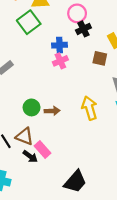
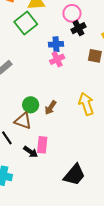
brown arrow: (52, 111) -> (51, 108), turned 128
brown triangle: (25, 136) -> (23, 121), moved
pink rectangle: (42, 149) -> (42, 145), turned 49

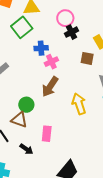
blue cross: (56, 44) -> (41, 48), moved
brown arrow: (51, 108) -> (50, 87), moved, size x1.5
pink rectangle: (42, 145) -> (47, 134), moved

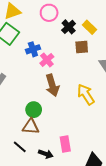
black cross: (71, 32) -> (69, 27), moved
brown arrow: (50, 87) -> (52, 85), turned -35
pink rectangle: (47, 134) -> (65, 144), moved

